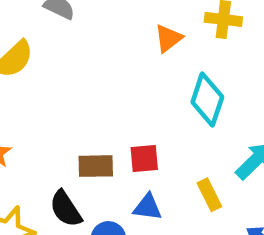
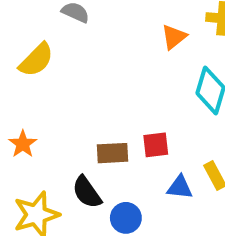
blue triangle: (148, 207) -> (180, 187), moved

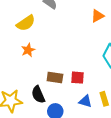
orange triangle: (174, 37) -> (98, 16), moved
orange star: (23, 144) -> (28, 50), moved

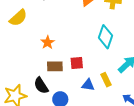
orange star: (28, 50) -> (48, 42), moved

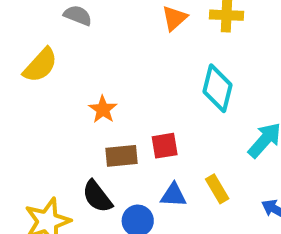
yellow rectangle: (106, 80) -> (217, 189), moved
blue triangle: (88, 85) -> (173, 195), moved

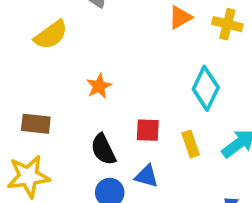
brown rectangle: (121, 156) -> (36, 124), moved
yellow rectangle: (217, 189) -> (191, 144), moved
black semicircle: (97, 196) -> (103, 149), moved

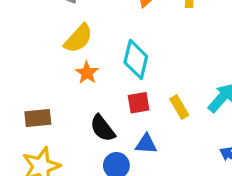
yellow semicircle: (51, 35) -> (78, 38), moved
cyan diamond: (206, 88) -> (136, 59), moved

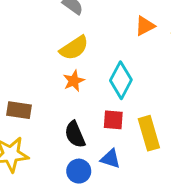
yellow rectangle: (179, 107) -> (149, 133), size x1.5

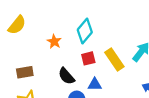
yellow semicircle: (74, 48) -> (17, 25), moved
cyan diamond: (121, 80) -> (85, 31), turned 30

